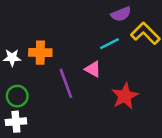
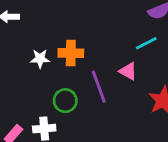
green circle: (17, 96) -> (65, 101), moved

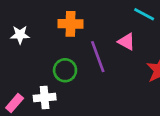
cyan line: (146, 43) -> (144, 14), turned 55
white star: (40, 59) -> (20, 35), moved

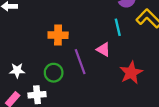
cyan line: (144, 14) -> (118, 27), turned 49
white star: (20, 35) -> (17, 70), moved

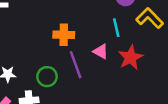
orange cross: (58, 35) -> (64, 35), moved
red star: (131, 73) -> (131, 58), moved

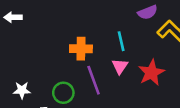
cyan line: (116, 28) -> (121, 41), moved
pink triangle: (101, 52) -> (120, 66), turned 35

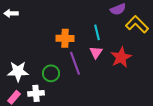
white star: (22, 90) -> (18, 71), size x1.5

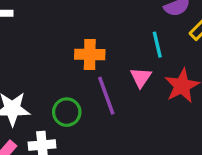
cyan line: (97, 32) -> (157, 45), moved

